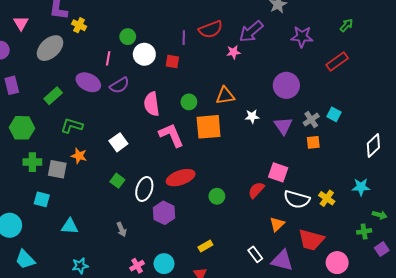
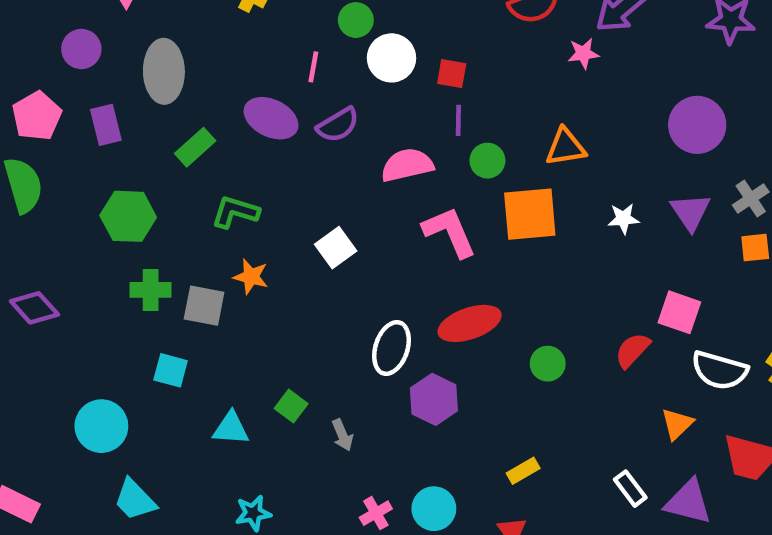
purple line: (184, 38) -> (458, 120), moved
gray ellipse: (50, 48) -> (164, 71), moved, turned -48
pink semicircle: (152, 104) -> (407, 165), turned 85
white star: (252, 116) -> (624, 219), moved
green square: (117, 181) -> (291, 406), moved

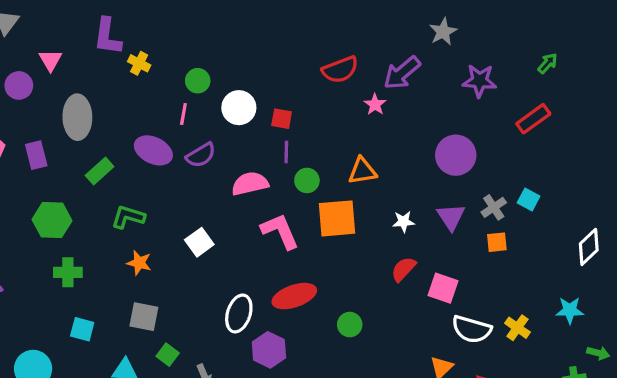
green circle: (356, 20) -> (198, 81), moved
purple circle: (81, 49) -> (19, 85), moved
pink star: (583, 53) -> (375, 104), turned -30
gray square: (204, 306) -> (144, 317), moved
red semicircle: (632, 350) -> (404, 269), moved

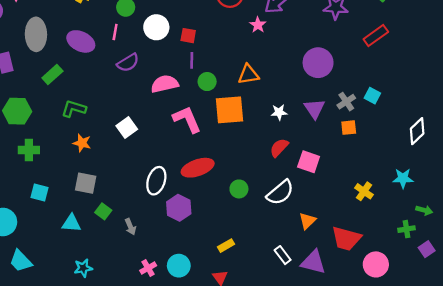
purple ellipse: (153, 150) -> (81, 41), moved
white semicircle: (472, 329) -> (280, 192), moved, turned -56

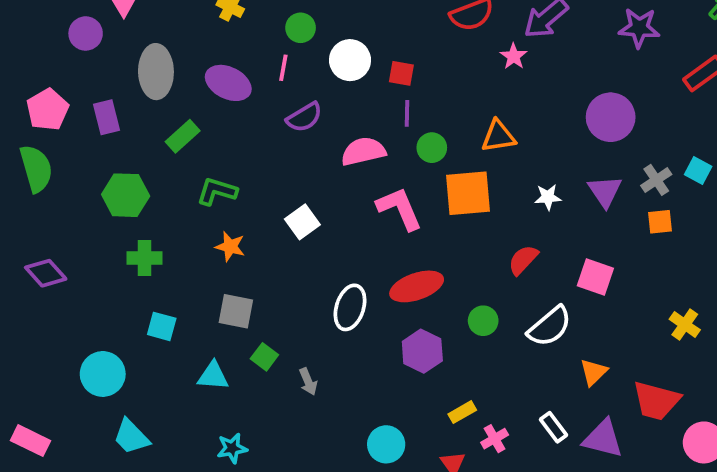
red semicircle: (279, 148) -> (523, 260), moved
purple hexagon: (179, 208) -> (422, 351), moved
pink cross: (148, 268) -> (495, 439), moved

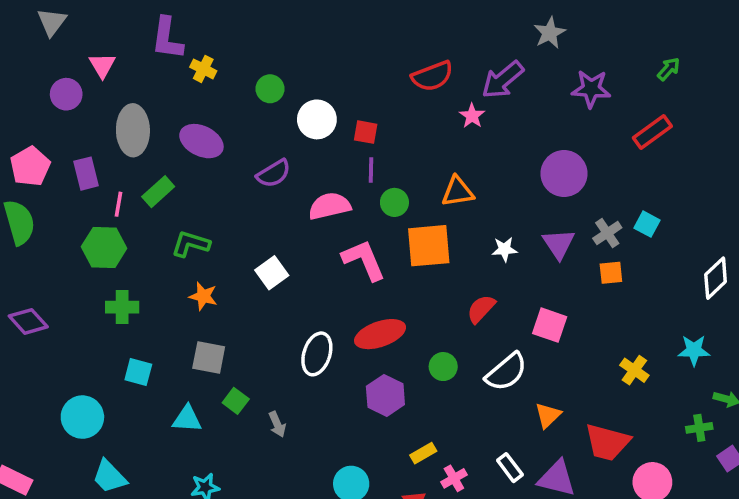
pink line: (283, 68) -> (118, 204), moved

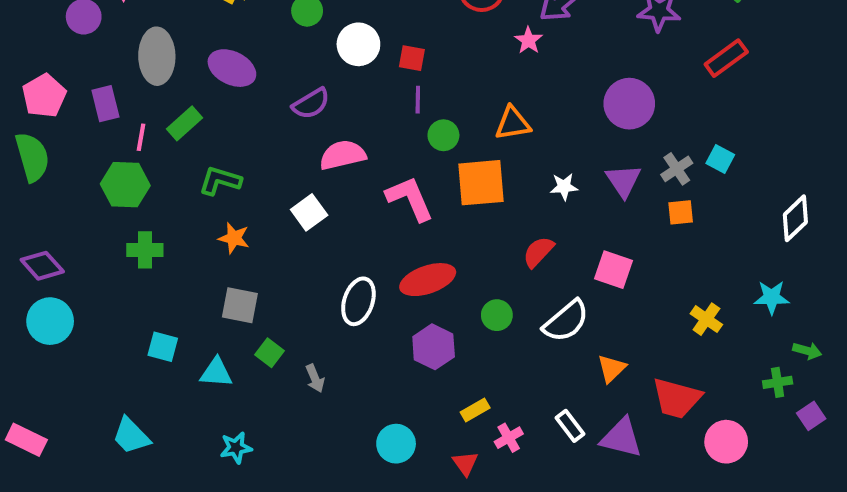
pink semicircle: (330, 206) -> (343, 155), moved
cyan square: (138, 372) -> (163, 347), moved
cyan circle: (82, 417) -> (50, 321), moved

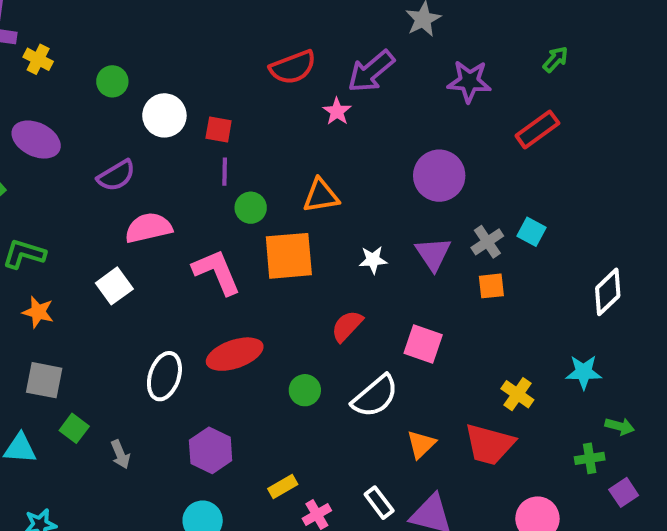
purple hexagon: (434, 347) -> (211, 450), moved
red trapezoid: (677, 398) -> (489, 444), moved

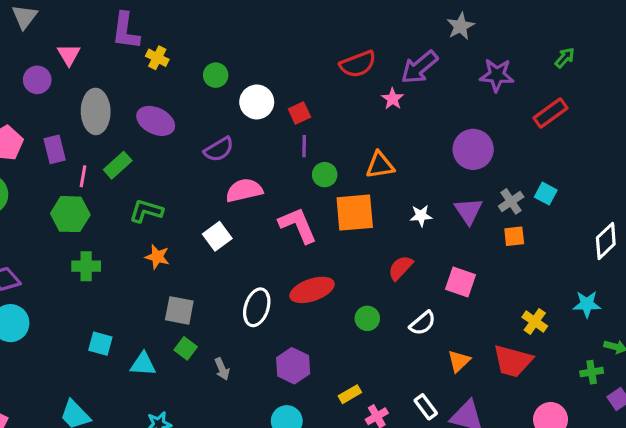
red square: (219, 129) -> (299, 113), turned -35
gray square: (44, 380) -> (179, 310), moved
white semicircle: (375, 396) -> (423, 323), size x0.7

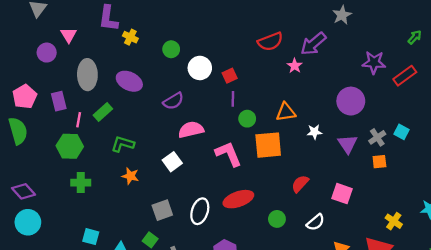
purple star: (497, 75) -> (374, 62), moved
white star: (421, 216) -> (314, 132), moved
gray square: (179, 310) -> (162, 210), moved, turned -30

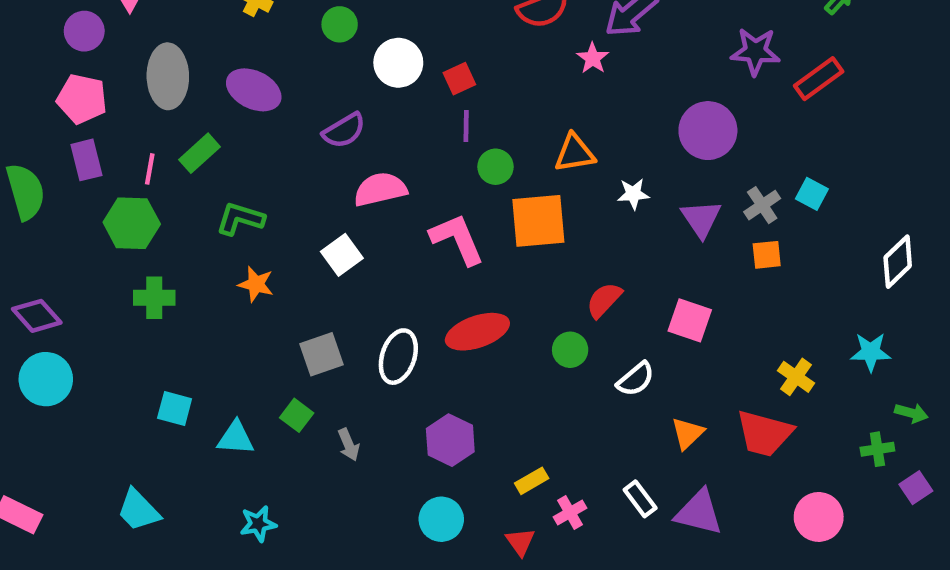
pink pentagon: (25, 97) -> (82, 99), moved, turned -30
purple rectangle: (59, 101) -> (86, 160), moved
green circle: (277, 219) -> (570, 350), moved

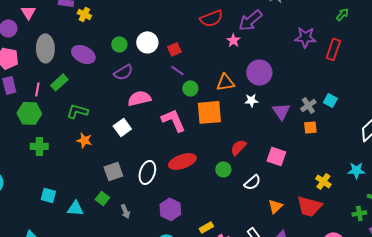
green circle: (340, 24) -> (119, 44), moved
red rectangle: (819, 79) -> (333, 49), turned -35
purple line: (466, 126) -> (177, 70), turned -56
purple circle: (708, 131) -> (259, 72), moved

